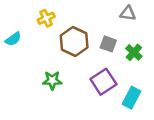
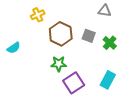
cyan semicircle: (13, 39) -> (14, 48), moved
green star: (52, 80) -> (59, 64), moved
purple square: (103, 82) -> (74, 83), moved

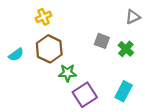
gray triangle: (105, 11) -> (133, 17), moved, turned -32
brown hexagon: (61, 34) -> (49, 49), moved

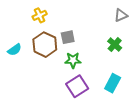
gray square: (102, 41) -> (68, 37), moved, turned -32
green star: (68, 73) -> (73, 60), moved

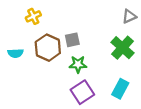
yellow cross: (40, 15) -> (33, 16), moved
green cross: (115, 45) -> (122, 48), size x1.5
cyan semicircle: (15, 50) -> (16, 53), turned 32

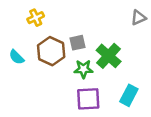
green cross: (122, 48) -> (109, 56), moved
cyan semicircle: (16, 53) -> (17, 57), turned 48
purple square: (82, 92) -> (88, 99), turned 30

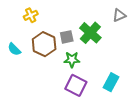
green cross: (109, 56) -> (90, 33), moved
purple square: (88, 99) -> (76, 85), turned 30

